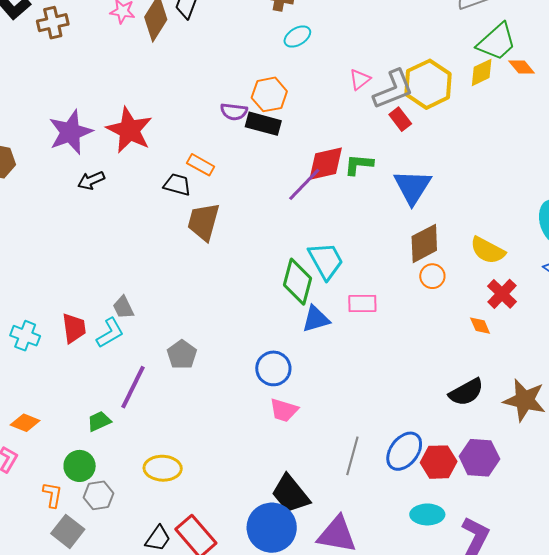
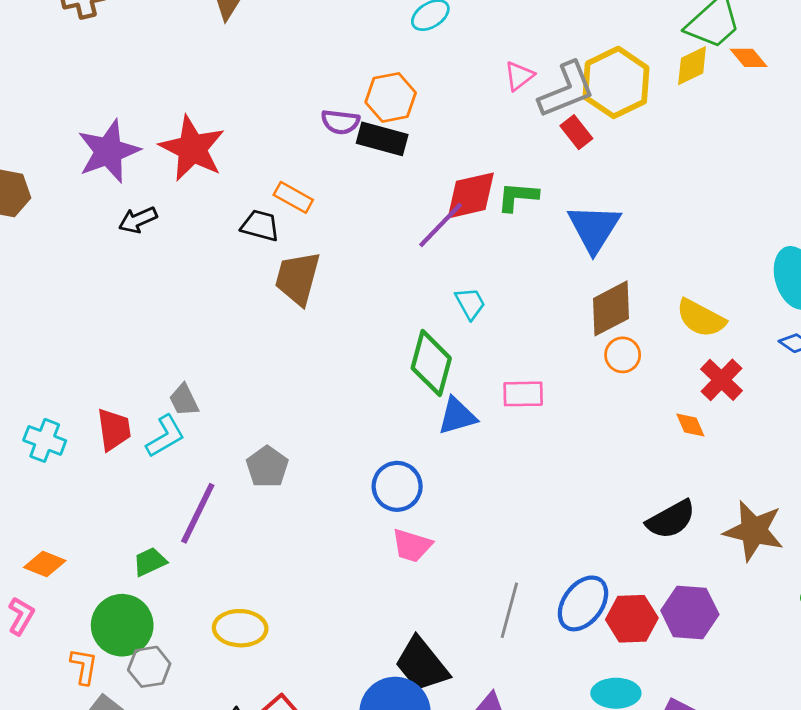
cyan trapezoid: (326, 261) -> (470, 303), moved, size x0.6
green circle: (80, 466) -> (122, 625), size x1.4

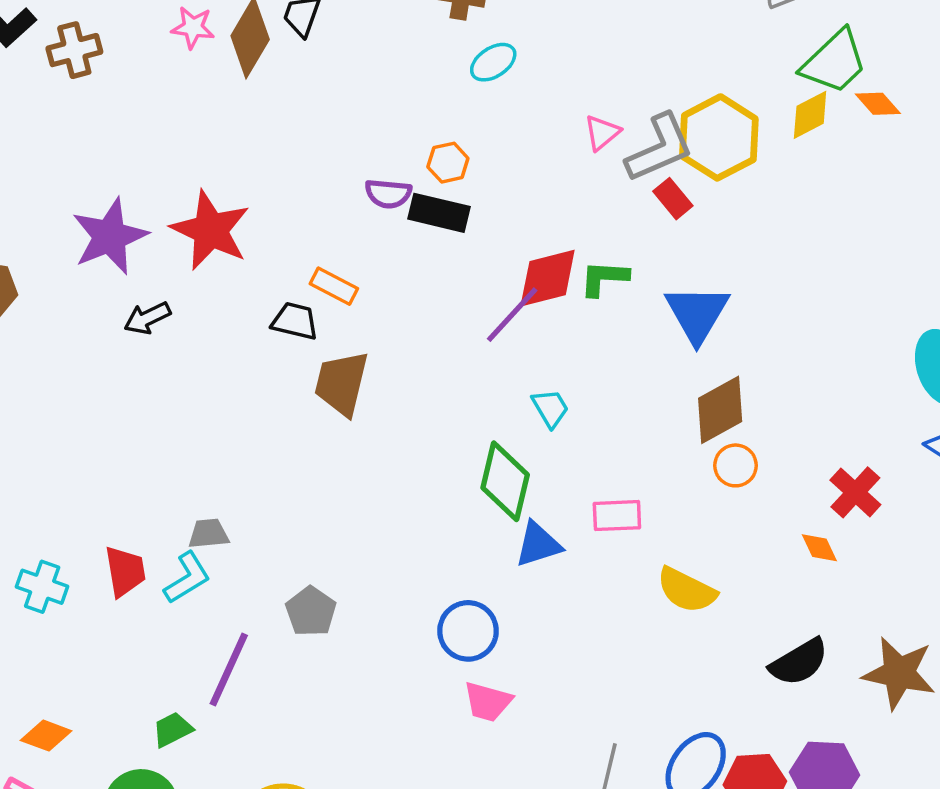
orange hexagon: (391, 97) -> (448, 163), size x0.7
yellow semicircle: (701, 318) -> (687, 590), moved
gray trapezoid: (184, 400) -> (208, 534), turned 112

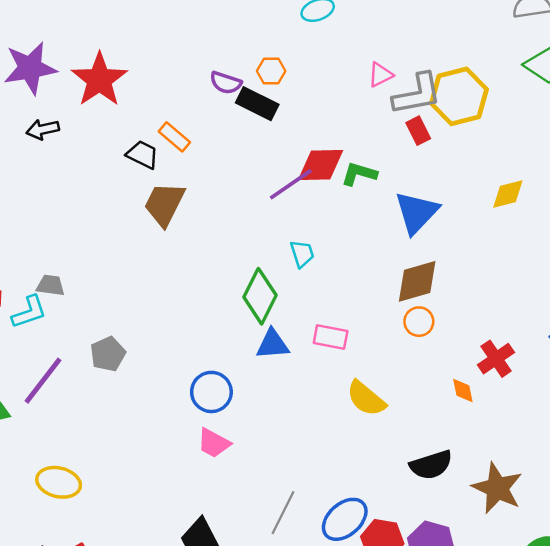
yellow diamond: (810, 115) -> (508, 194), moved

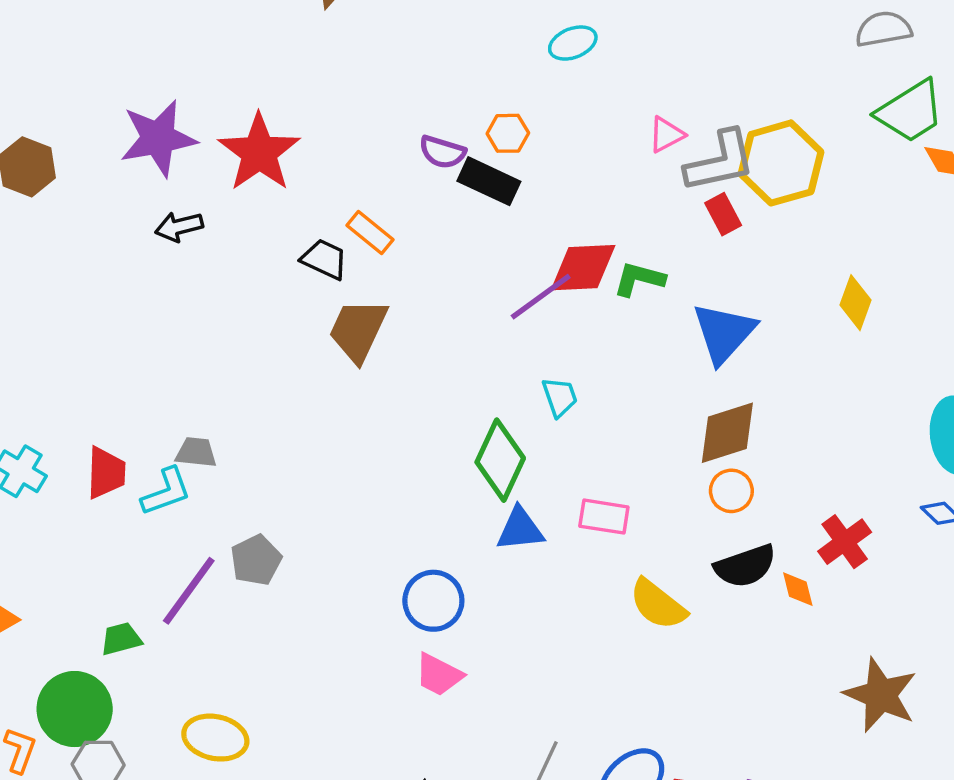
yellow diamond: (508, 194) -> (856, 303), turned -54
gray pentagon: (108, 354) -> (256, 560), moved
black semicircle: (431, 465) -> (745, 566), moved
brown star: (497, 488) -> (881, 695), moved

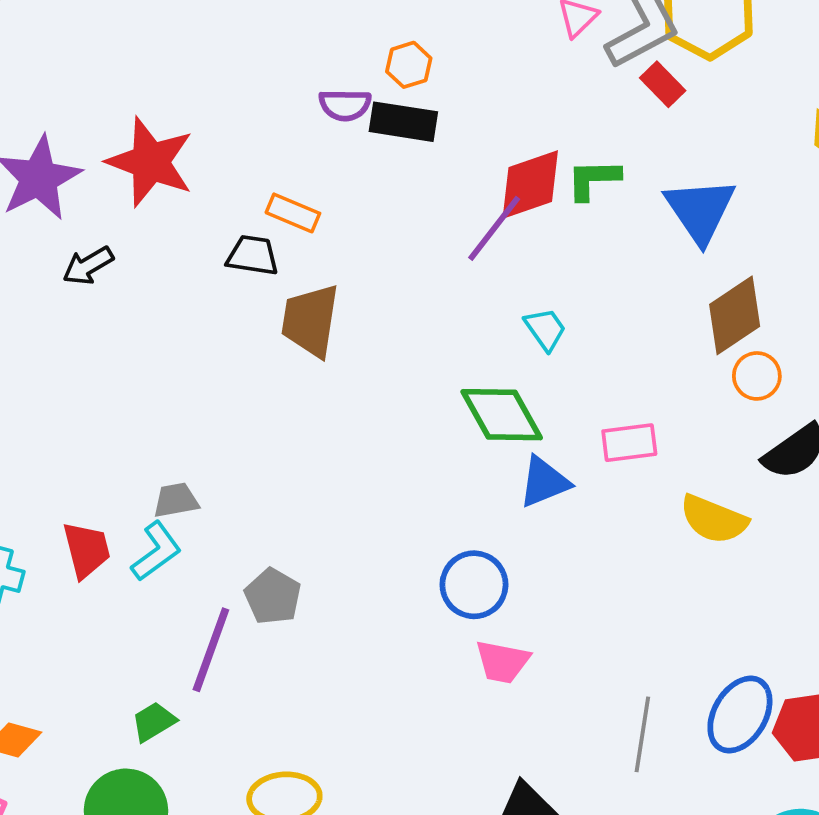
green diamond: (500, 460) -> (502, 415), turned -38

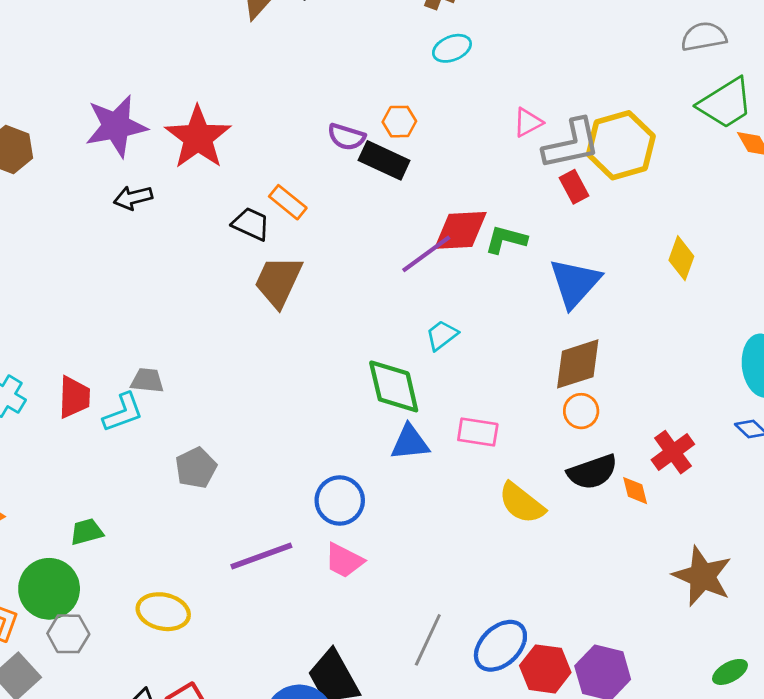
cyan trapezoid: (545, 329) -> (442, 335), turned -108
purple line: (211, 650) -> (261, 556), moved, turned 34

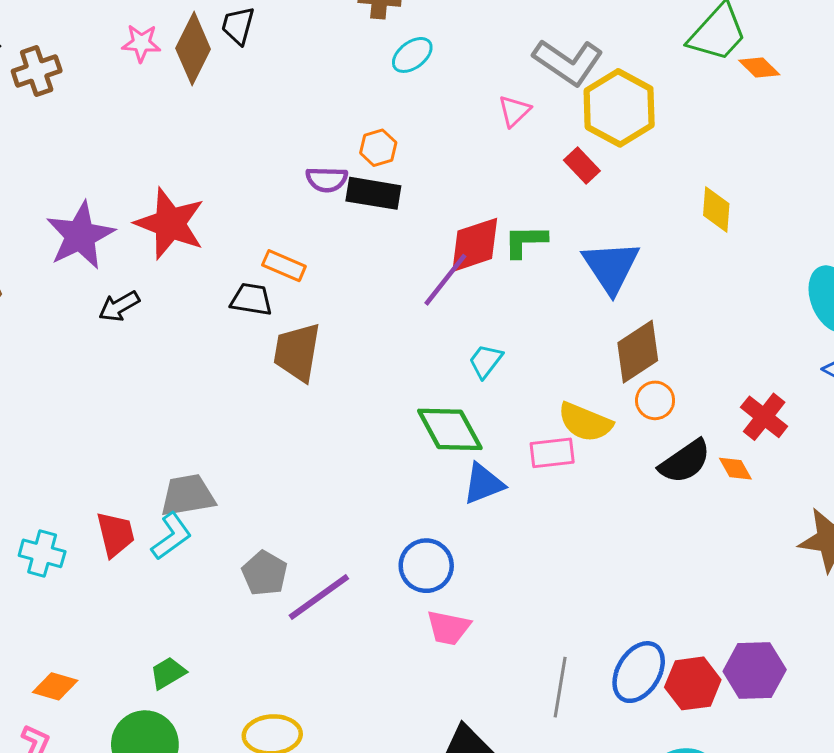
gray L-shape: (571, 144) -> (568, 62), moved, turned 62
gray trapezoid: (147, 381) -> (188, 495), size x1.5
yellow semicircle: (522, 503) -> (585, 422), moved
purple line: (261, 556) -> (319, 597), moved

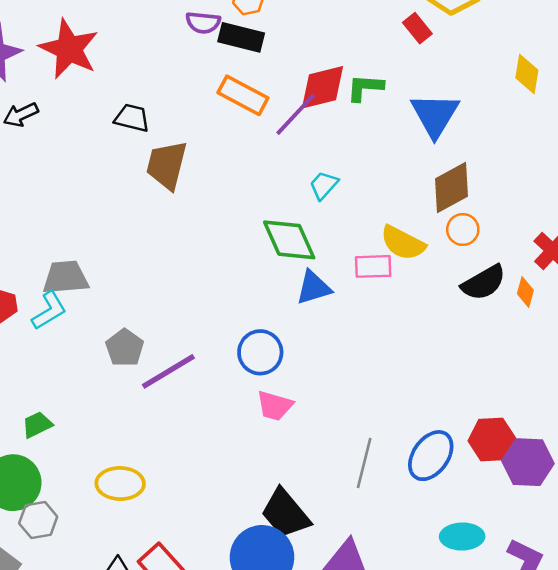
orange rectangle: (284, 266) -> (243, 95), moved, size x1.4
orange diamond: (735, 469) -> (525, 292), turned 40
red hexagon: (693, 683) -> (492, 440), moved

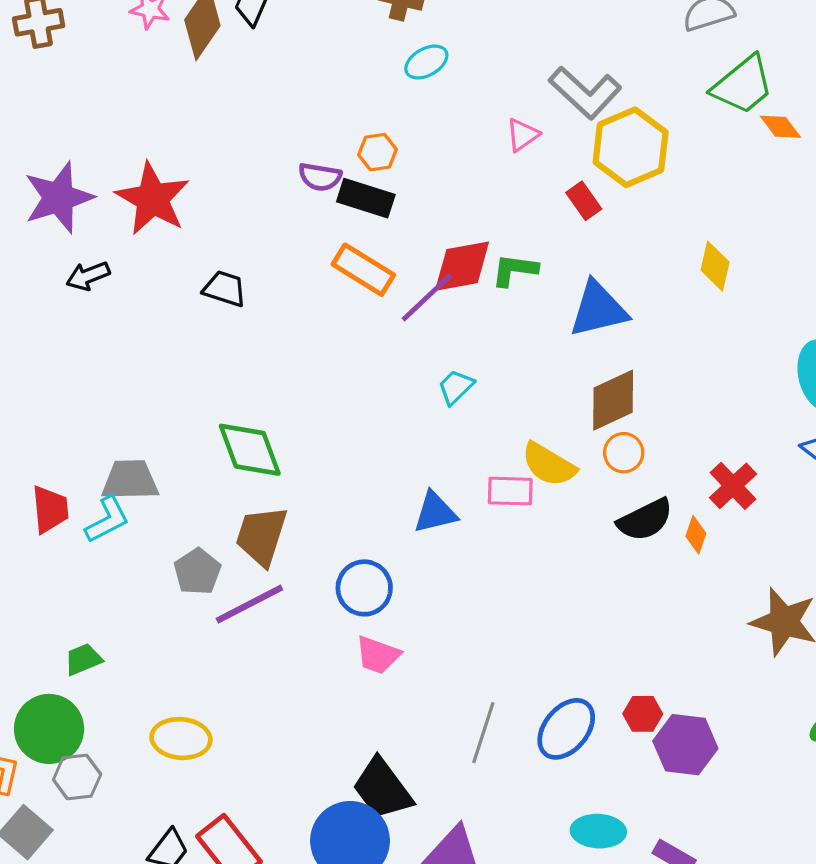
blue triangle: (435, 115) -> (598, 309), turned 42
brown trapezoid: (167, 165) -> (261, 536), moved
green diamond: (289, 240) -> (250, 450), moved
red hexagon: (492, 440) -> (643, 714), size x0.7

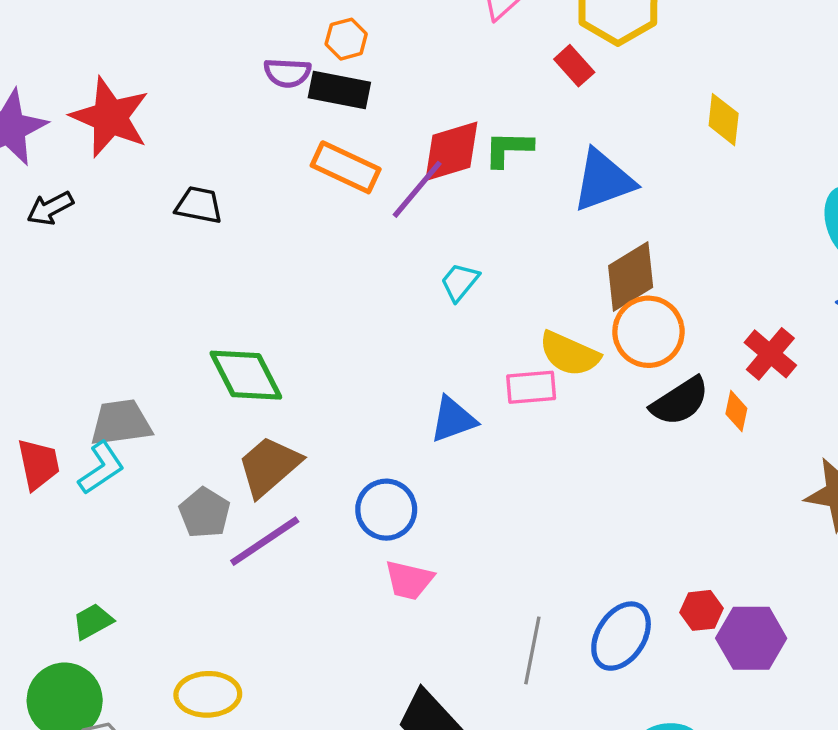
orange circle: (624, 453) -> (648, 332), size x1.6
brown trapezoid: (261, 536) -> (269, 466), turned 38

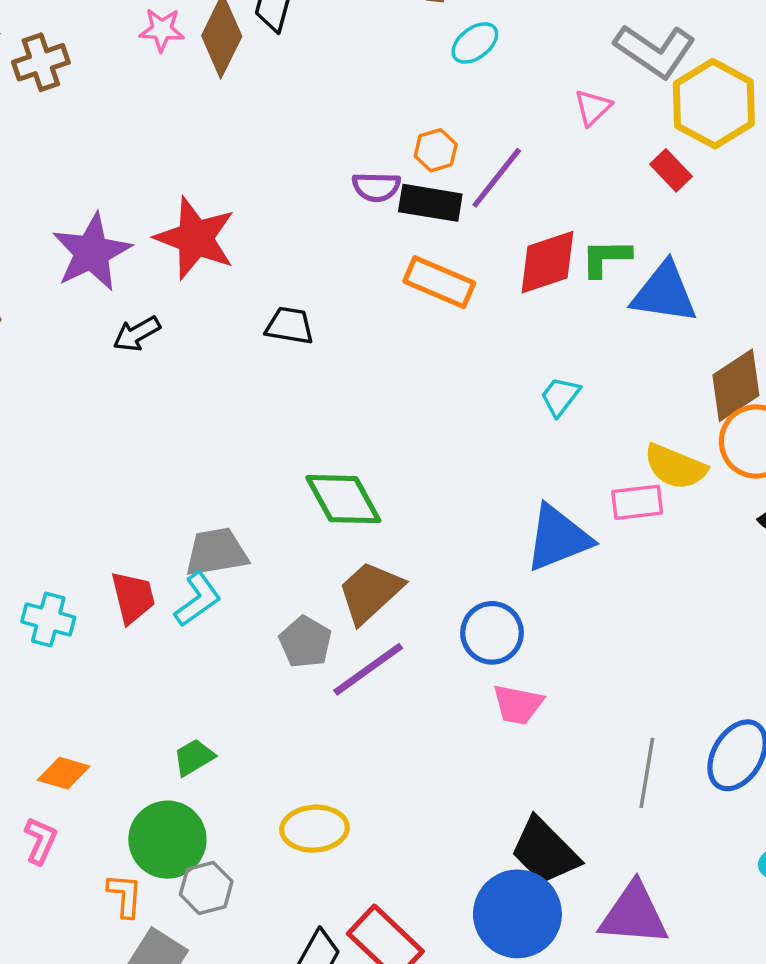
blue triangle: (603, 181) -> (664, 293), moved, turned 30
purple line: (417, 189) -> (497, 178), moved
blue triangle: (453, 420) -> (558, 538), size x1.4

